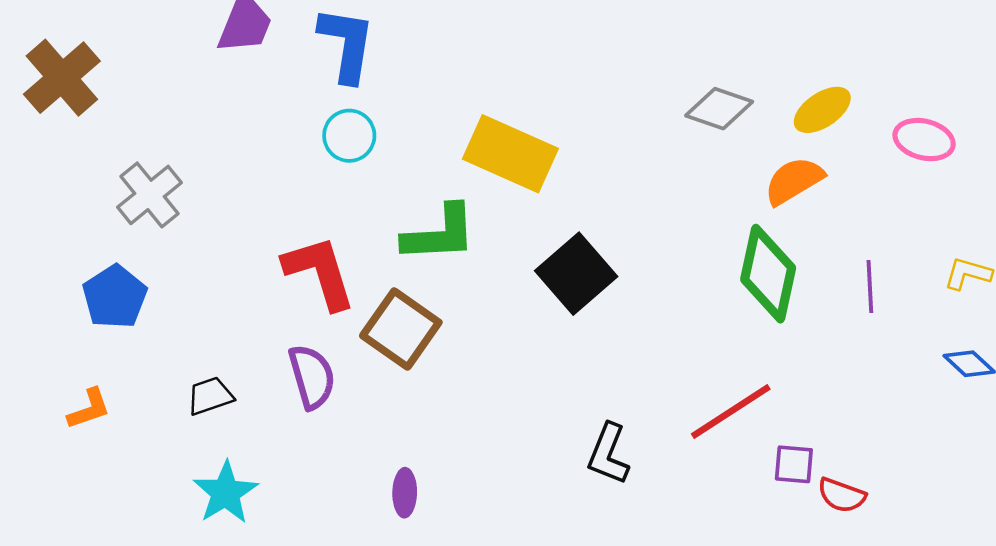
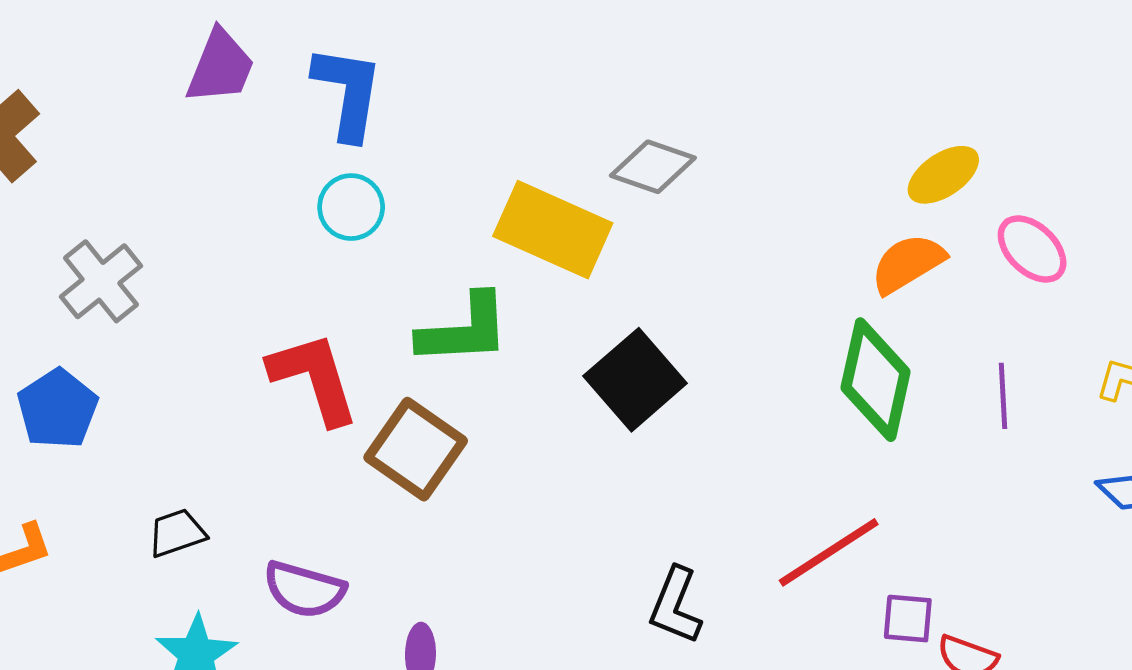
gray diamond: (719, 109) -> (653, 167), moved
pink ellipse: (924, 140) -> (1032, 249), moved, turned 30
purple semicircle: (312, 377) -> (304, 589), moved, turned 122

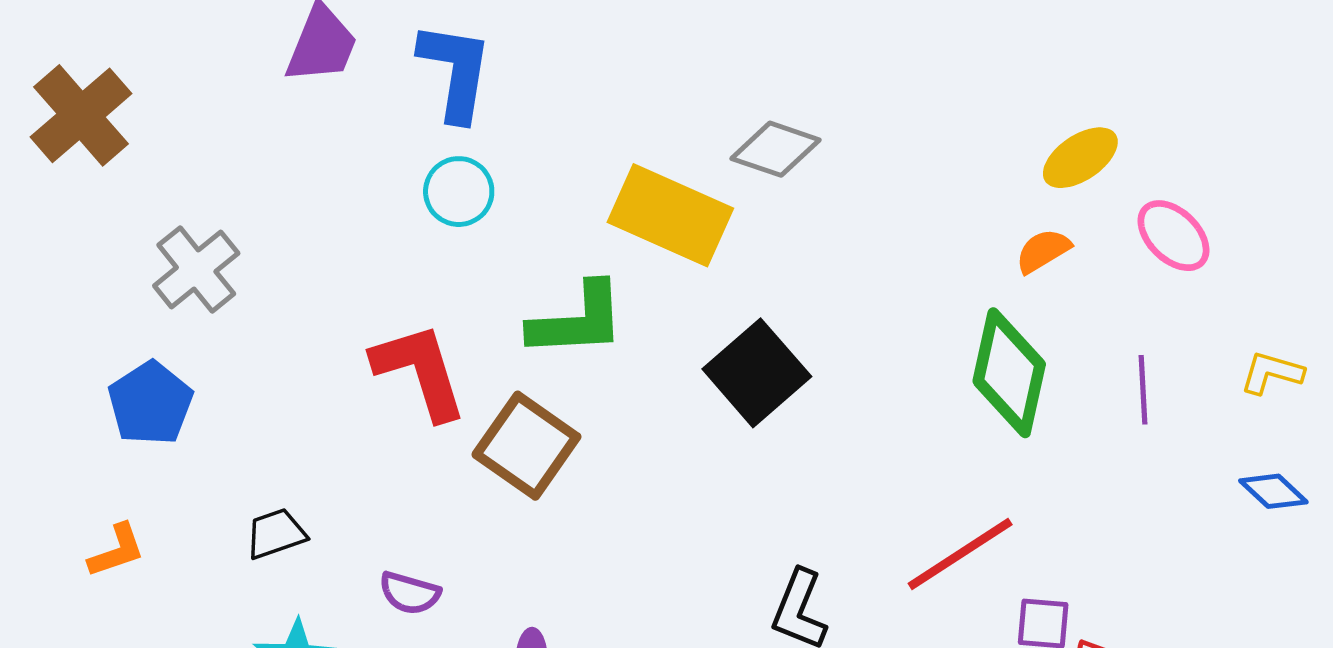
orange semicircle: (908, 264) -> (1043, 251), size x0.7
purple semicircle: (304, 589) -> (410, 593), size x0.7

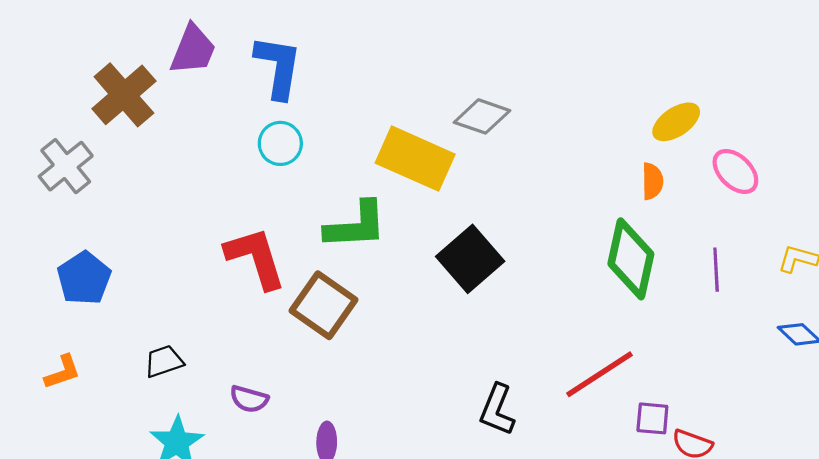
brown cross: (81, 115) -> (124, 95), moved
orange semicircle: (1043, 251) -> (652, 181), turned 120
gray cross: (196, 269) -> (66, 166), moved

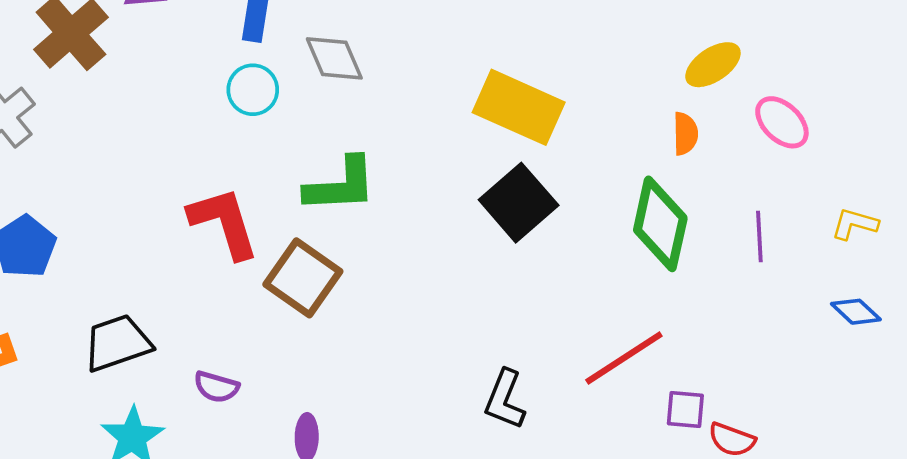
gray diamond: (482, 116) -> (334, 58), moved, turned 48
yellow rectangle: (415, 159) -> (519, 107), moved
black square: (470, 259) -> (519, 203), moved
black trapezoid: (164, 361) -> (117, 343), size x1.5

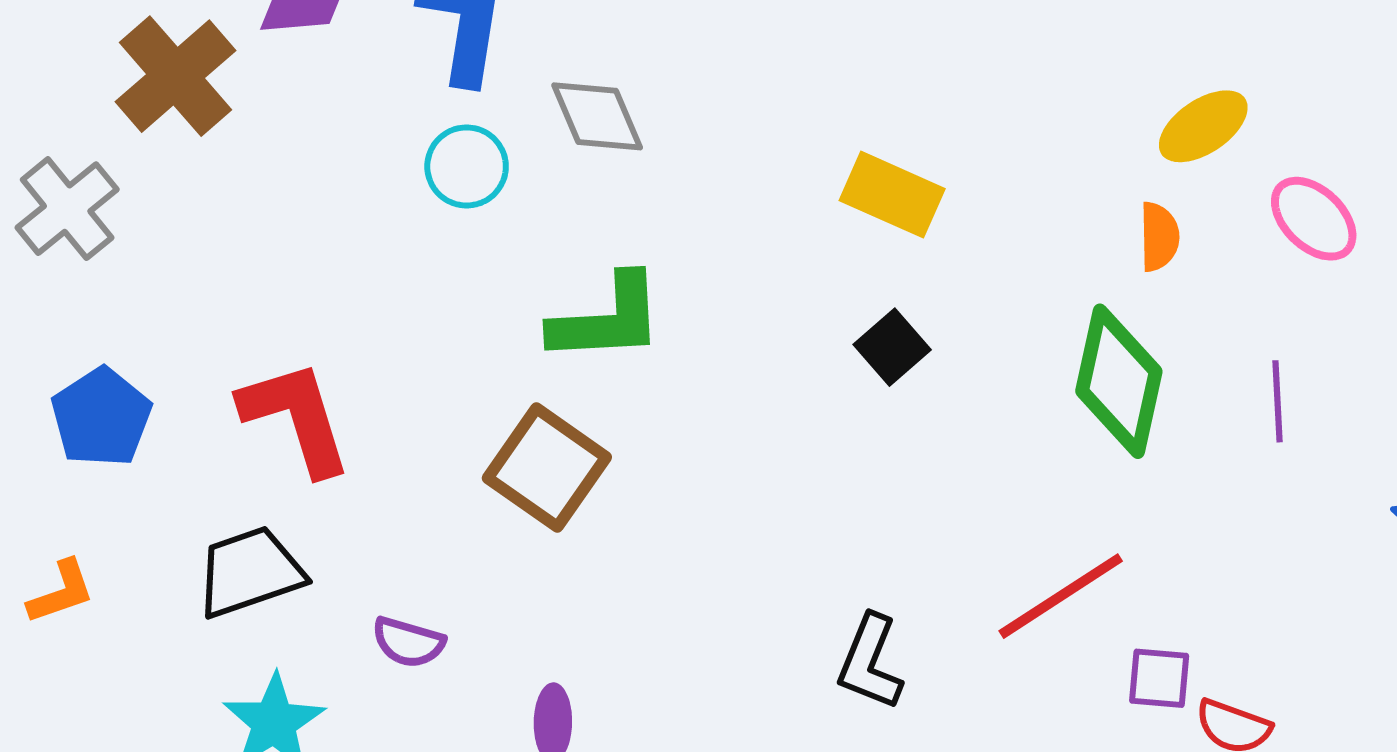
yellow rectangle: (519, 107) -> (892, 195), size x0.7
black square: (519, 203) -> (892, 347), size x0.6
red L-shape: (224, 223) -> (296, 417), moved

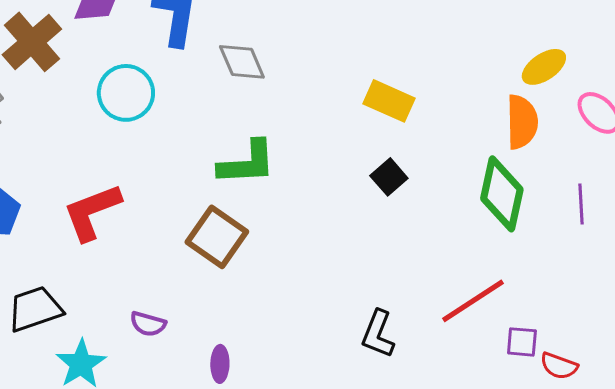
cyan circle: (467, 166) -> (126, 93), moved, size x1.4
orange semicircle: (1159, 237) -> (522, 122), size x1.6
red L-shape: (296, 417) -> (92, 212), turned -94
black trapezoid: (250, 572) -> (35, 309), moved

